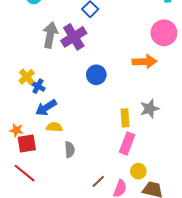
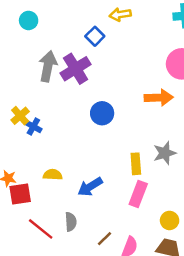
blue arrow: (46, 108) -> (90, 187), moved
gray semicircle: (70, 150) -> (71, 222), moved
yellow circle: (138, 171) -> (170, 220), moved
red line: (25, 173) -> (41, 229), moved

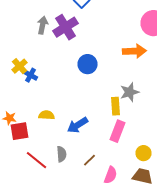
gray arrow: (48, 66) -> (42, 25), size x0.7
gray star: (165, 153) -> (130, 92), moved
brown line: (104, 239) -> (90, 160), moved

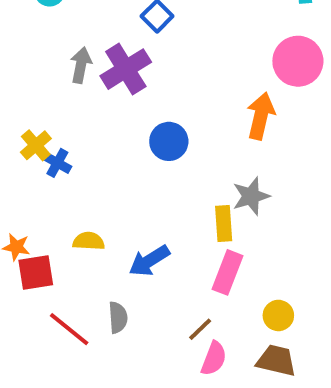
orange arrow: (134, 51) -> (261, 116), turned -75
brown line: (90, 160) -> (200, 329), moved

